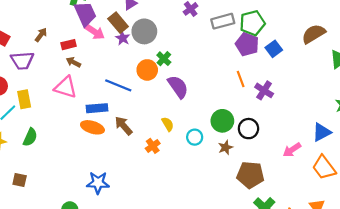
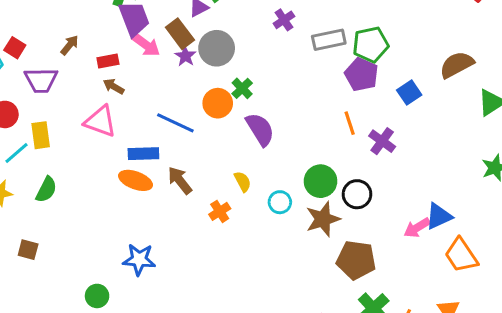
blue square: (274, 49) -> (409, 93), moved
blue triangle: (322, 132) -> (439, 216), moved
brown star: (225, 147) -> (323, 219), size x1.6

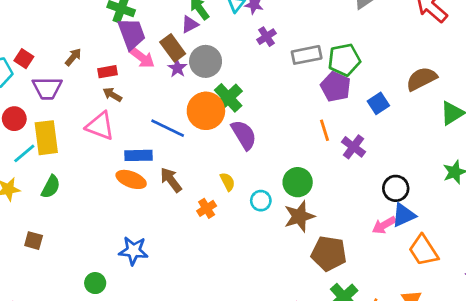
green cross: (242, 88) -> (228, 98), size x1.5
orange circle: (218, 103) -> (206, 111), size x1.4
yellow rectangle: (41, 135) -> (46, 138), size x1.4
black circle: (357, 194) -> (396, 188), moved

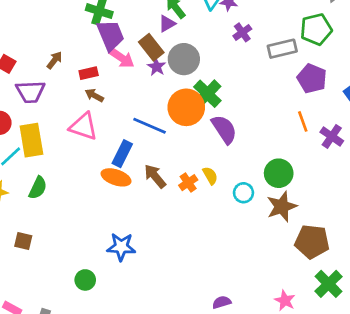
green pentagon: (344, 60) -> (316, 29), moved
blue rectangle: (139, 155) -> (122, 154), turned -60
orange cross: (207, 208) -> (188, 183), moved

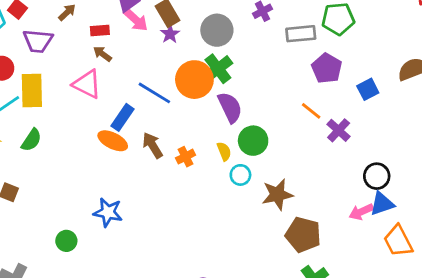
gray circle: (184, 59) -> (217, 30), moved
orange line: (303, 121) -> (311, 111), turned -40
green circle: (279, 173) -> (253, 141), moved
yellow semicircle: (210, 176) -> (224, 151), moved

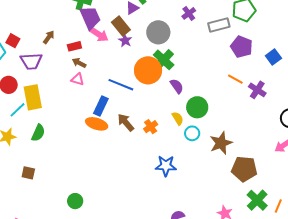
pink triangle: (87, 84) -> (78, 79), moved, size x0.6
purple semicircle: (230, 107) -> (177, 86), size x0.7
blue star: (108, 212) -> (166, 166), moved

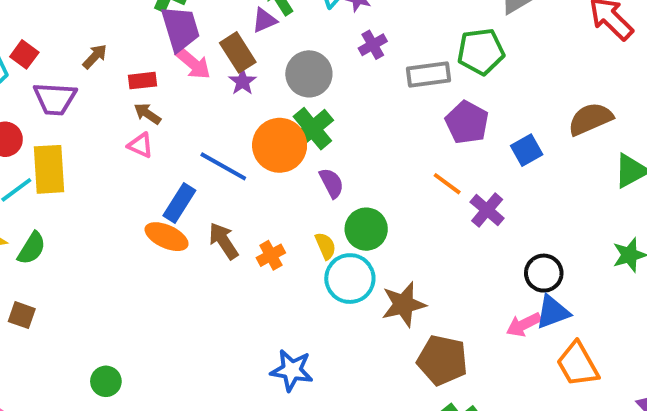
green semicircle: (38, 133) -> (32, 248), moved
cyan circle: (192, 133) -> (350, 279), size x1.6
blue star: (166, 166) -> (292, 370), moved

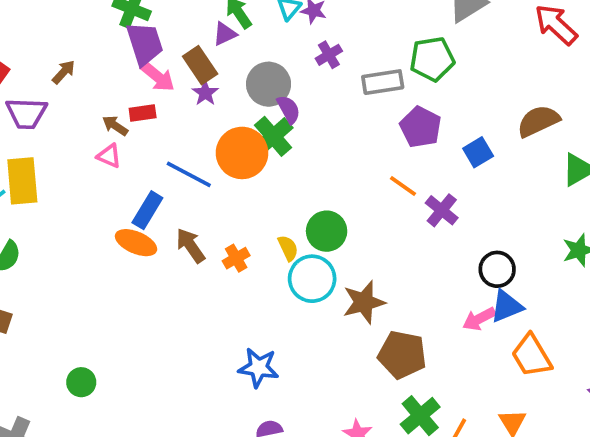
red rectangle: (143, 81) -> (143, 113), moved
purple semicircle: (332, 183) -> (289, 109), moved

